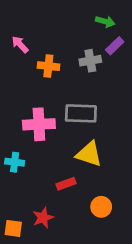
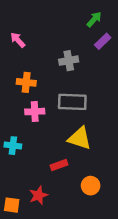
green arrow: (105, 21) -> (94, 19), turned -63
gray cross: (90, 61) -> (69, 61), moved
orange cross: (48, 66) -> (26, 82), moved
pink cross: (39, 124) -> (35, 112), size x0.7

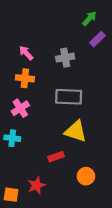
pink arrow: (18, 40) -> (26, 53), moved
pink cross: (35, 112) -> (20, 108), moved, turned -30

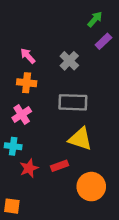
gray cross: (65, 58) -> (69, 61), turned -36
orange circle: (86, 176) -> (91, 187), size x1.5
red star: (36, 185) -> (29, 168), moved

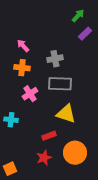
gray cross: (69, 61) -> (55, 59), moved, turned 35
pink cross: (22, 114) -> (30, 94), moved
red star: (29, 168) -> (44, 158), moved
orange square: (12, 206) -> (10, 169), turned -32

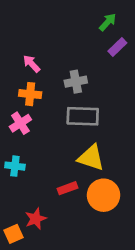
pink cross: (30, 94) -> (20, 123), moved
orange circle: (75, 153) -> (103, 195), moved
red star: (44, 158) -> (36, 219), moved

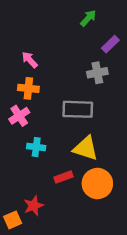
green arrow: (108, 22) -> (88, 18), moved
gray cross: (76, 82) -> (97, 73), moved
cyan cross: (15, 166) -> (36, 147), moved

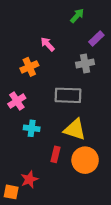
pink arrow: (30, 60) -> (48, 44), moved
orange cross: (28, 88) -> (29, 67), moved, turned -30
red rectangle: (64, 177) -> (56, 154), turned -56
orange square: (13, 220) -> (11, 192), turned 35

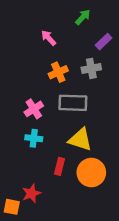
pink arrow: (48, 44) -> (48, 38), moved
orange cross: (29, 67) -> (58, 72), moved
pink cross: (17, 101) -> (34, 109), moved

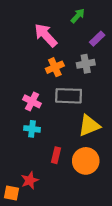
pink arrow: (48, 38) -> (46, 35), size x1.6
pink cross: (34, 109) -> (32, 101), turned -30
yellow triangle: (80, 139) -> (89, 125), moved, turned -40

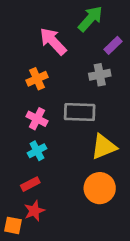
green arrow: (78, 16) -> (90, 19), size x1.5
orange cross: (55, 67) -> (37, 79), moved
cyan cross: (32, 129) -> (37, 151), turned -35
red rectangle: (56, 155) -> (30, 184), moved, turned 49

